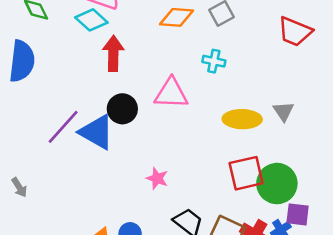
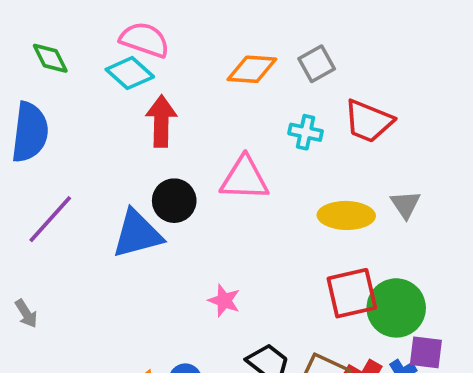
red trapezoid: (295, 32) -> (368, 121), moved
purple line: (63, 127) -> (50, 219), moved
blue triangle: (97, 132) -> (137, 234), turned -45

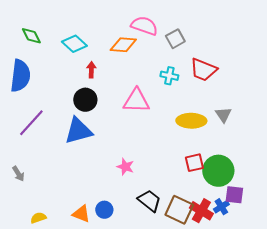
pink semicircle: (145, 40) -> (144, 26), moved
orange diamond: (252, 69) -> (123, 45), moved
red arrow: (161, 121) -> (91, 70), size x0.6
black circle: (174, 201) -> (85, 100), moved
red square: (352, 293) -> (194, 163), size x0.7

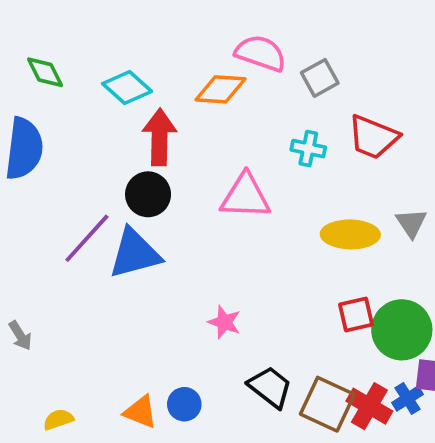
red arrow: (91, 70) -> (159, 137), size x1.8
purple line: (31, 123) -> (87, 238), moved

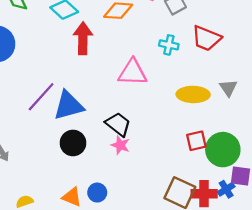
black circle: (148, 194) -> (73, 143), moved
black trapezoid: (270, 387) -> (118, 124), moved
red cross: (369, 406) -> (204, 194), turned -30

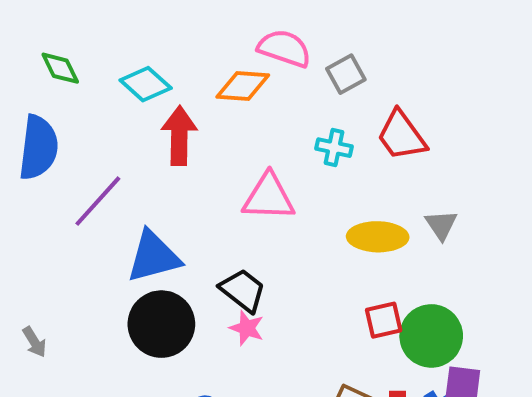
red trapezoid: (206, 38) -> (401, 136), turned 32
purple line: (41, 97) -> (98, 201), moved
black circle: (73, 143) -> (161, 324), size x1.4

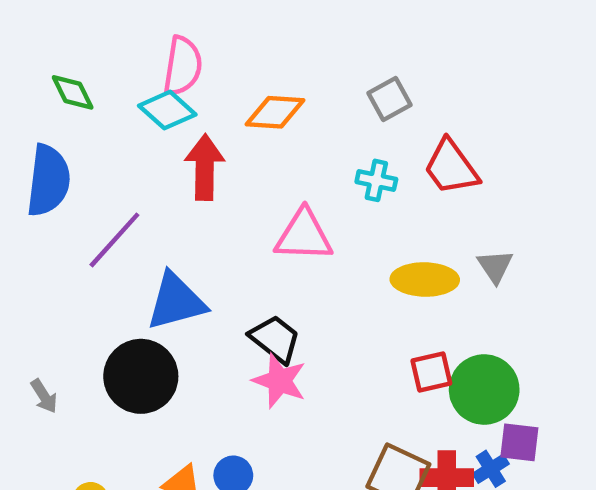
pink semicircle: (284, 48) -> (183, 66), moved, turned 80
black circle: (161, 324) -> (141, 376), moved
pink star: (247, 328) -> (279, 381), size x1.4

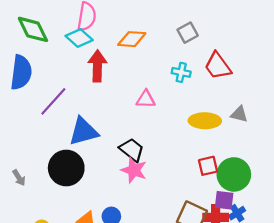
green diamond: (73, 92) -> (33, 29), size x1.5
pink triangle: (304, 235) -> (146, 99), size x0.7
gray triangle: (495, 266) -> (239, 114), turned -42
purple square: (519, 442) -> (224, 200), moved

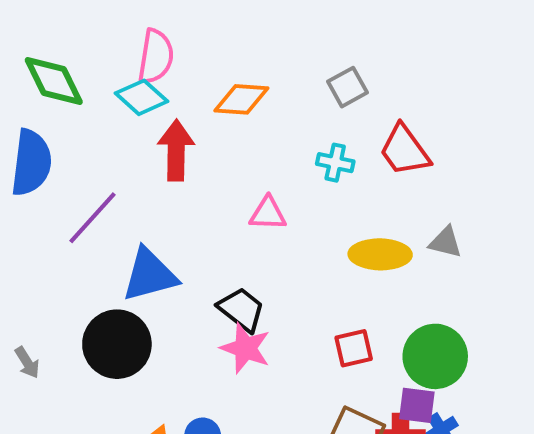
red square: (208, 166) -> (354, 348), moved

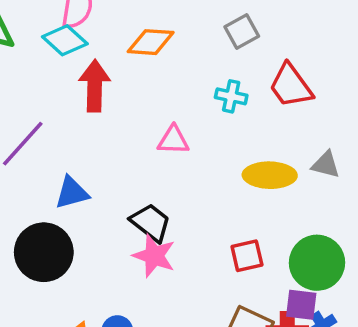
blue triangle: (150, 275) -> (72, 193), size x0.7

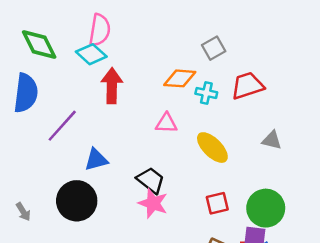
orange diamond: (151, 42) -> (180, 78), moved
red trapezoid: (291, 86) -> (248, 86), turned 108
yellow ellipse: (270, 175) -> (212, 148), moved, turned 44

